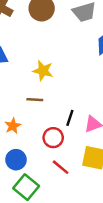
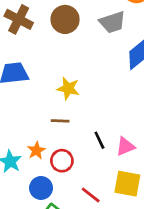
black line: (70, 118) -> (99, 140), turned -42
red circle: (53, 138) -> (62, 161), moved

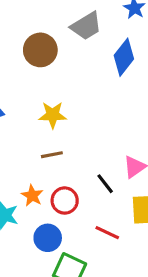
brown circle: (65, 19) -> (40, 50), moved
black line: (99, 140) -> (105, 184), moved

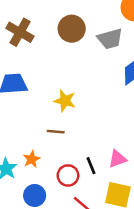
brown circle: (40, 50) -> (72, 29), moved
red circle: (65, 201) -> (68, 175), moved

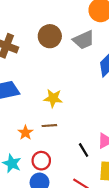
orange star: (32, 159) -> (25, 133), moved
red circle: (68, 175) -> (41, 161), moved

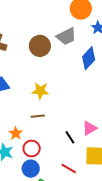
brown circle: (50, 36) -> (40, 46), moved
orange star: (25, 133) -> (16, 133), moved

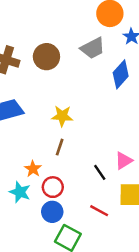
brown circle: (40, 46) -> (46, 57), moved
brown line: (38, 116) -> (60, 147), turned -64

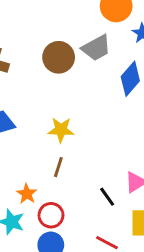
brown circle: (46, 57) -> (59, 57), moved

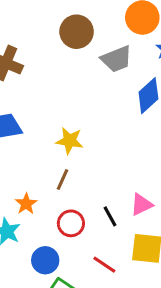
brown circle: (59, 57) -> (77, 32), moved
red circle: (51, 215) -> (71, 223), moved

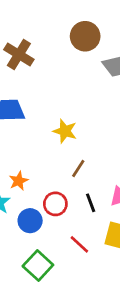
brown line: (63, 180) -> (78, 168), moved
blue circle: (45, 260) -> (30, 221), moved

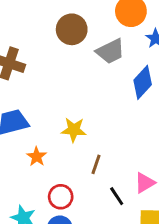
orange star: (19, 181) -> (37, 157), moved
red circle: (55, 204) -> (61, 197), moved

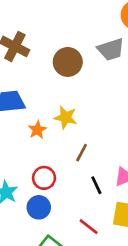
brown circle: (72, 29) -> (68, 62), moved
orange star: (37, 157) -> (37, 130), moved

